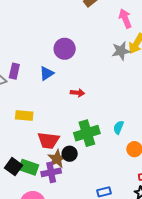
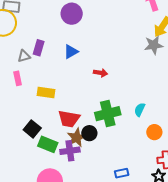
purple circle: (65, 49) -> (72, 14), moved
gray star: (121, 51) -> (154, 45), moved
black square: (13, 167) -> (32, 129), moved

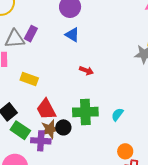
blue triangle: (71, 52) -> (72, 35), moved, turned 49
gray triangle: (24, 56) -> (15, 39), size x1.5
red trapezoid: (69, 119) -> (46, 109), turned 40
orange circle: (154, 132) -> (125, 151), moved

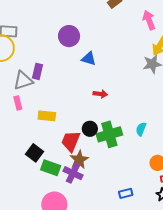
blue triangle: (72, 35) -> (89, 59), moved
red trapezoid: (46, 109) -> (71, 141), turned 65
black circle: (63, 127) -> (90, 129), moved
purple cross: (41, 141) -> (73, 173), turned 36

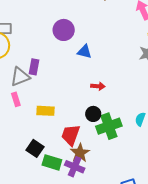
black circle: (90, 129) -> (93, 114), moved

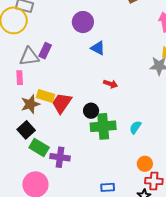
red arrow: (98, 86) -> (110, 84), moved
red trapezoid: (71, 135) -> (62, 103), moved
brown star: (80, 153) -> (30, 104), moved
purple cross: (75, 167) -> (60, 157), turned -30

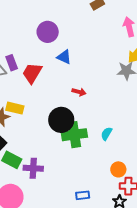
purple rectangle: (45, 51) -> (12, 63), turned -42
red trapezoid: (62, 103) -> (32, 73), moved
black circle: (91, 111) -> (61, 120), size x1.6

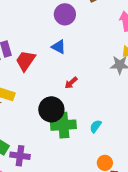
purple circle: (48, 32) -> (65, 14), moved
red arrow: (79, 92) -> (71, 83), turned 120

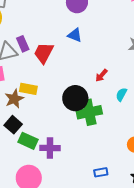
red arrow: (71, 83) -> (101, 75), moved
cyan semicircle: (96, 126) -> (121, 94), moved

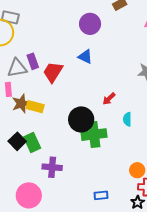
cyan semicircle: (121, 94) -> (127, 119), turned -32
brown star: (14, 99) -> (21, 104), moved
green rectangle: (28, 141) -> (32, 143), moved, turned 36

